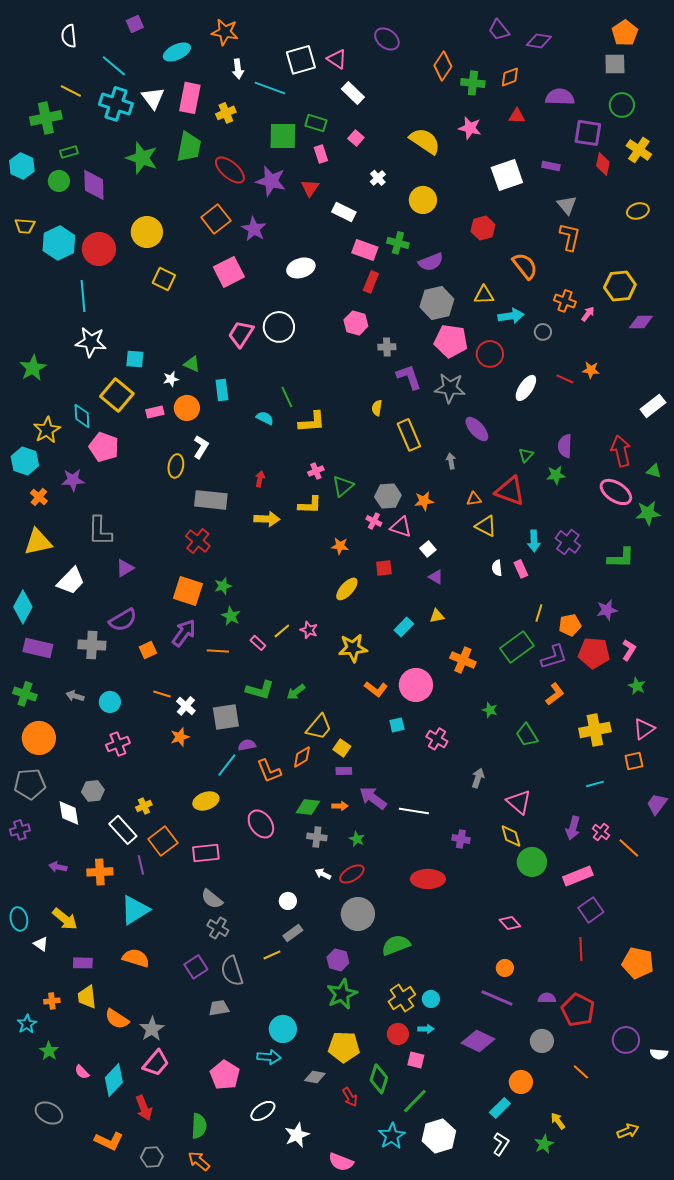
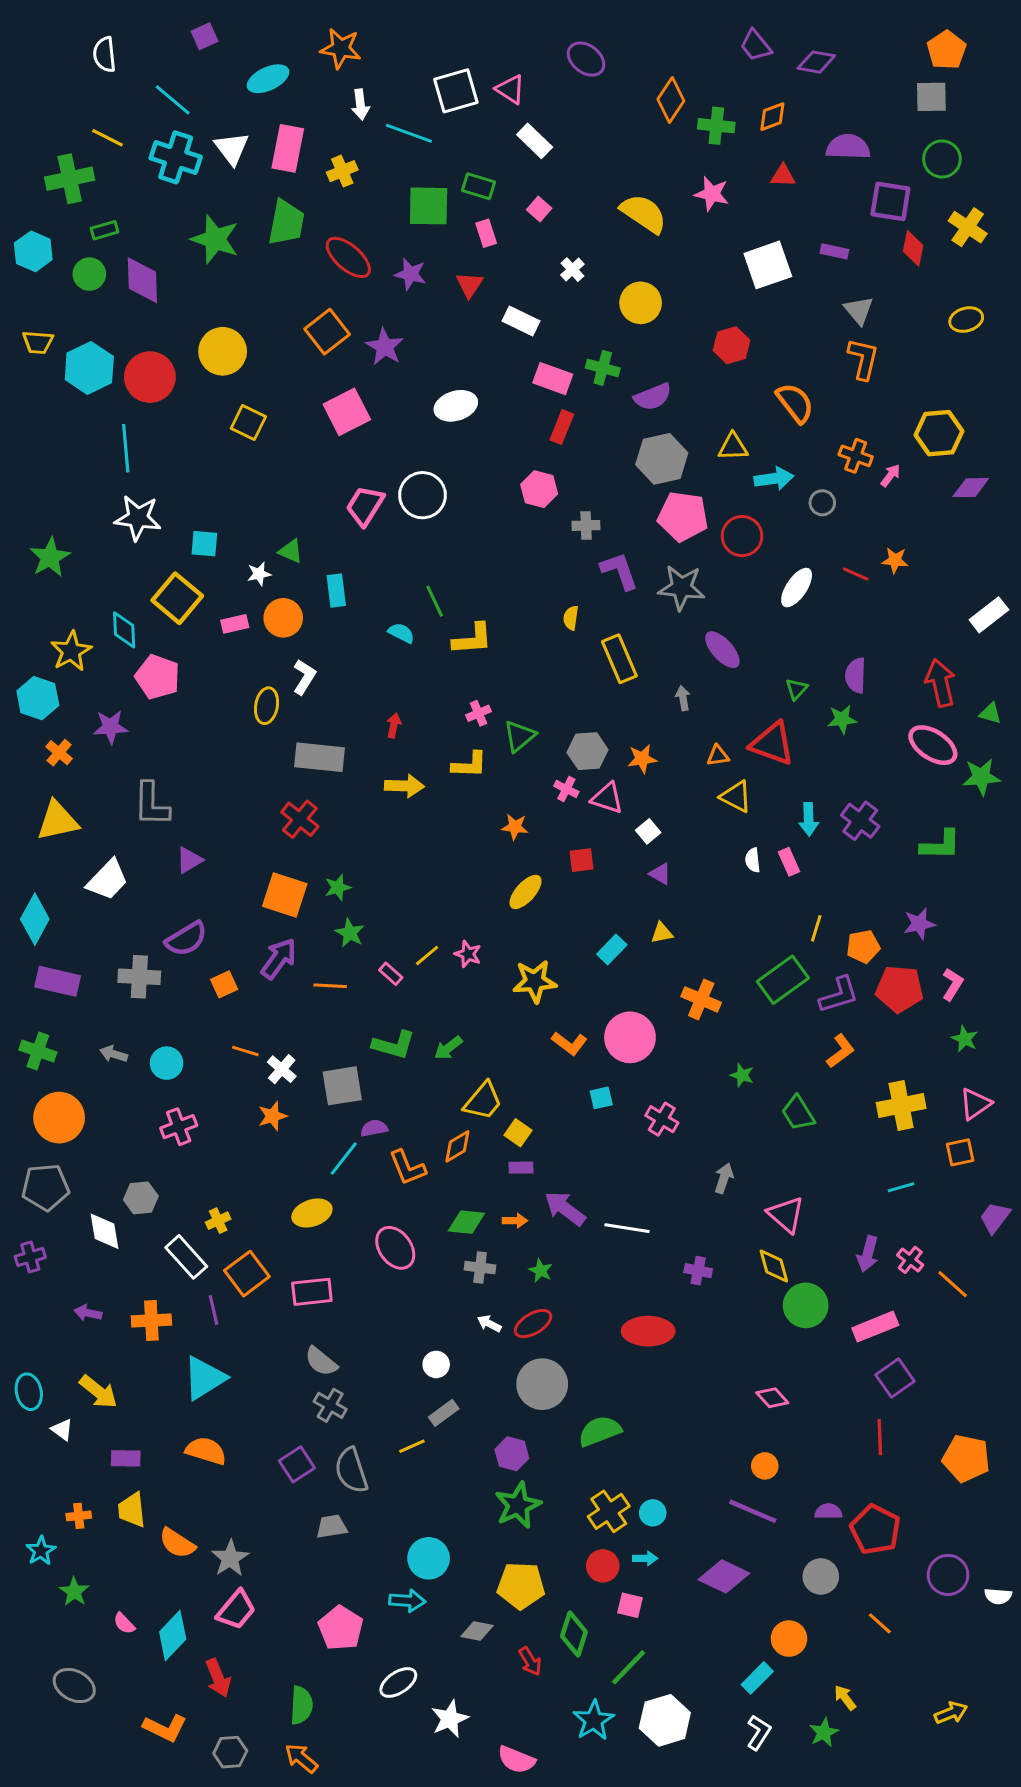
purple star: (271, 181) -> (410, 274), size x0.7

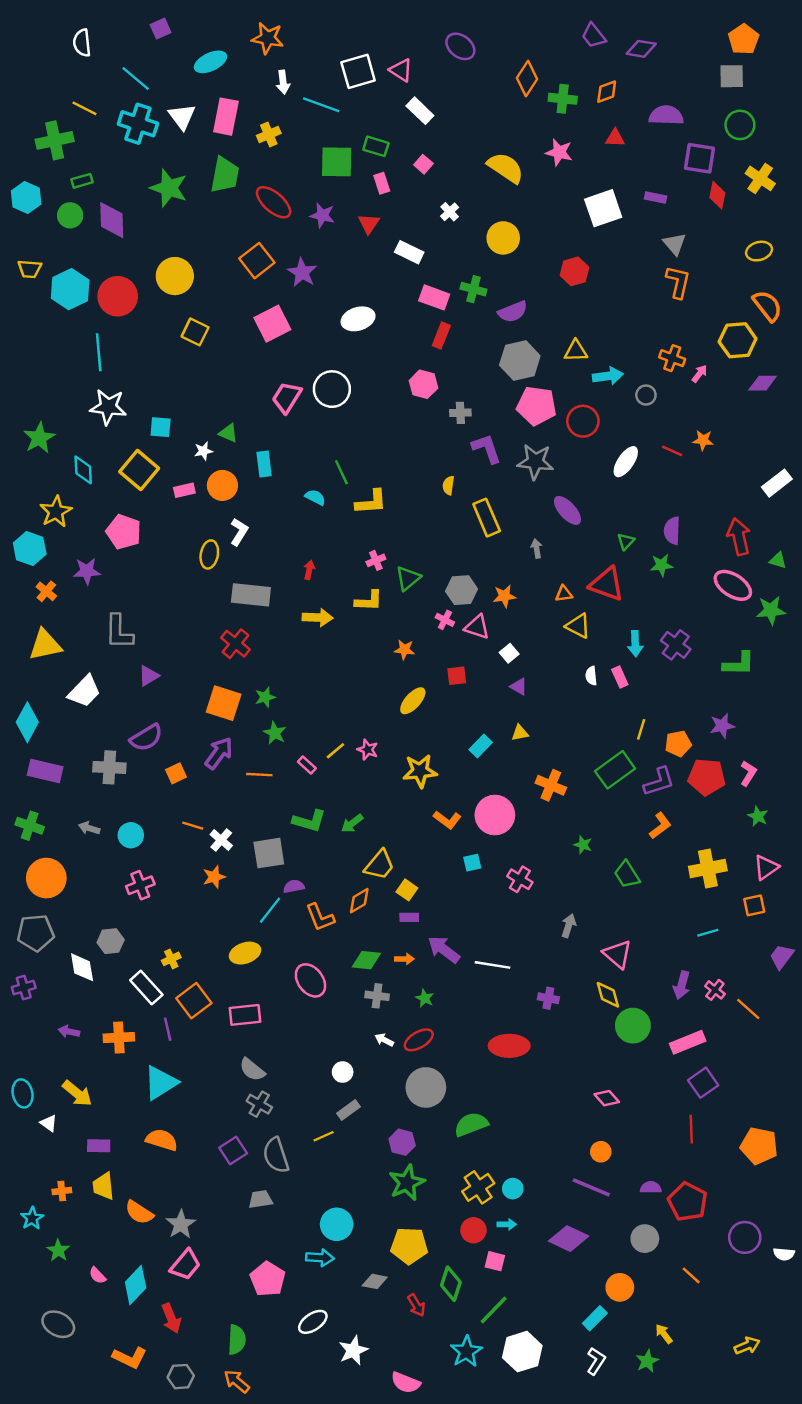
orange semicircle: (795, 403) -> (767, 306), moved
cyan diamond: (124, 630) -> (83, 470), moved

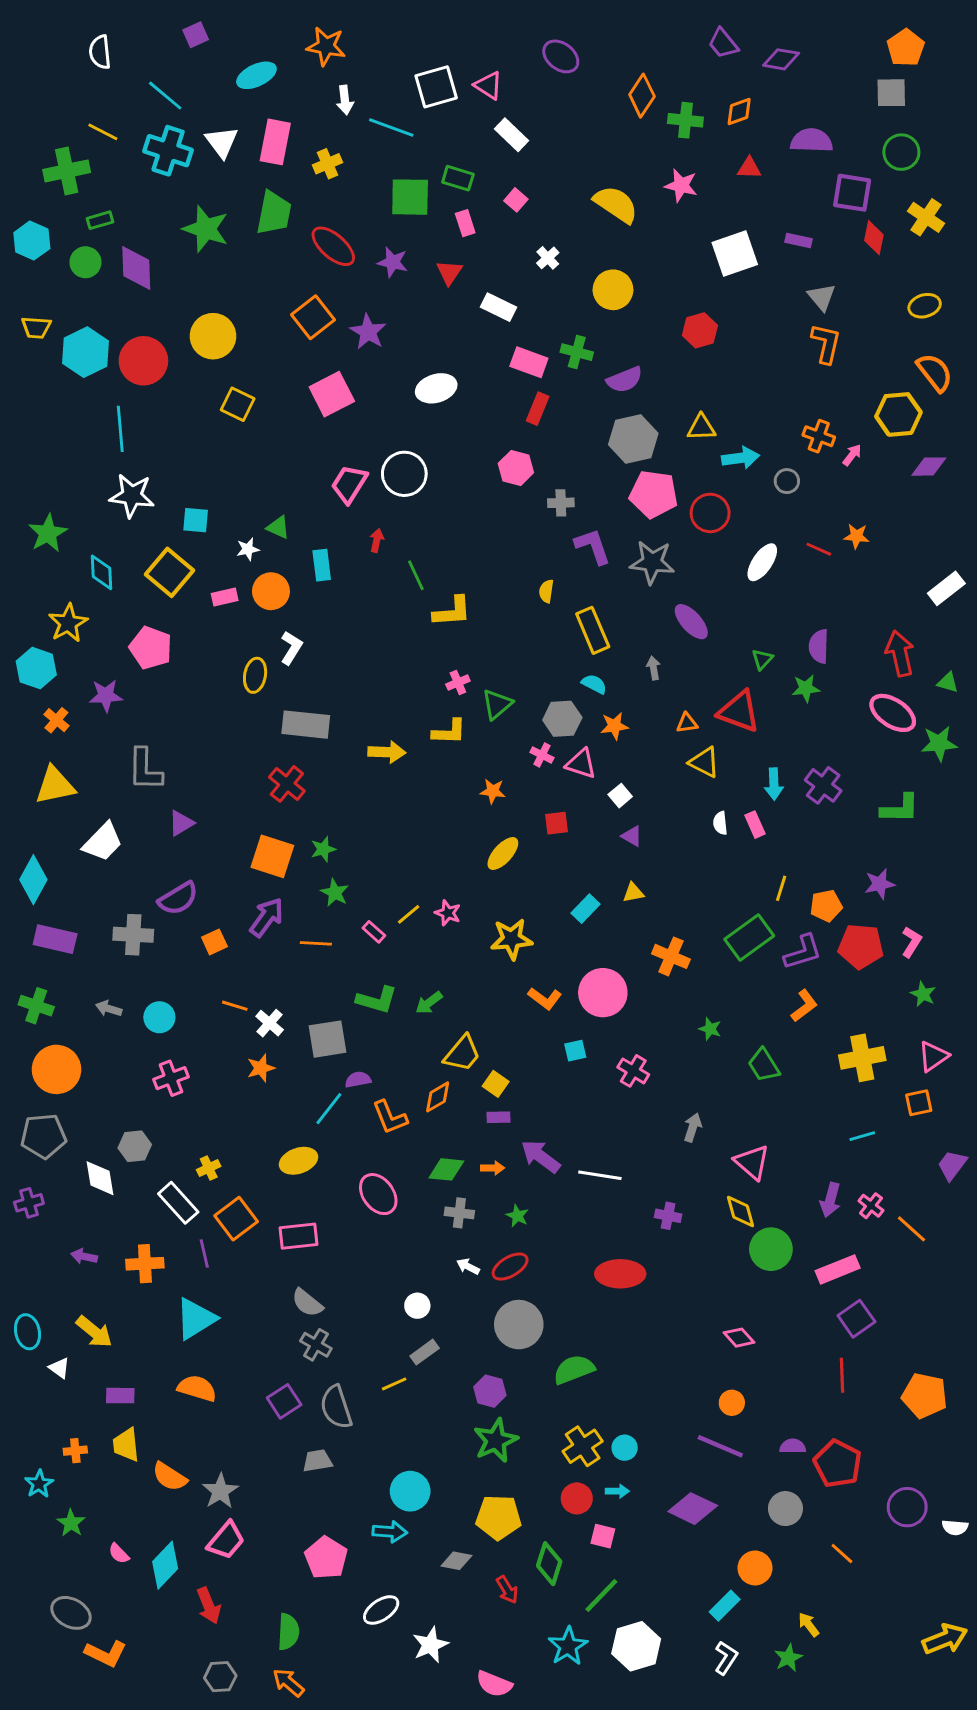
cyan semicircle: (315, 497) -> (594, 684), moved
red arrow: (309, 570) -> (377, 540), moved
yellow arrow: (747, 1346) -> (945, 1639), moved, size x1.4
orange L-shape: (130, 1358) -> (106, 1653), moved

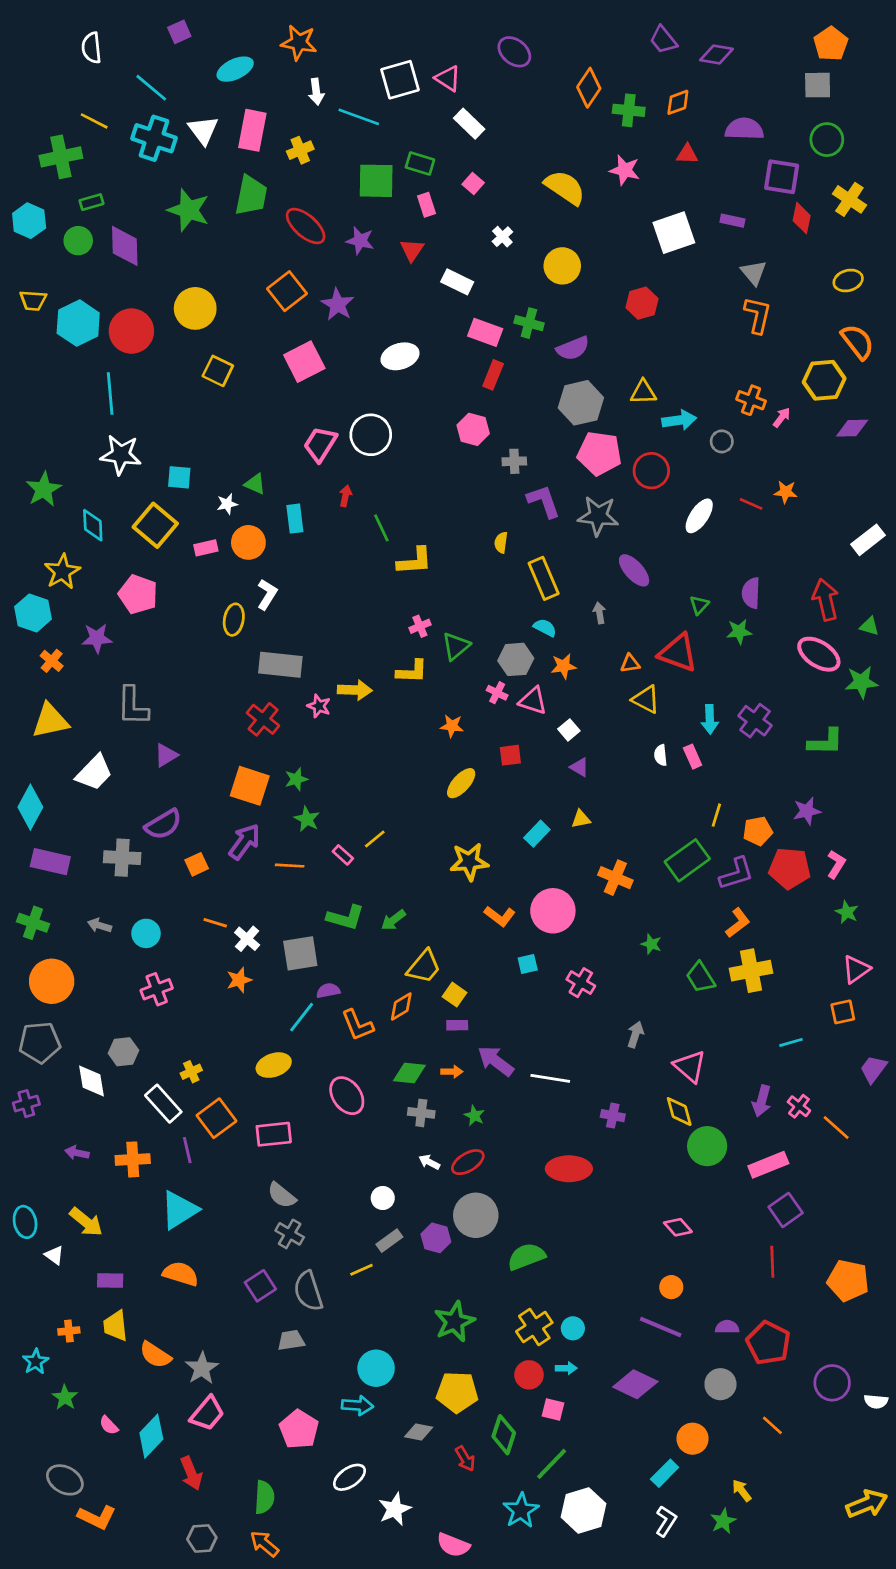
pink star: (448, 913) -> (319, 706), moved
yellow cross: (862, 1058) -> (751, 971), moved
purple hexagon: (490, 1391) -> (436, 1238), moved

